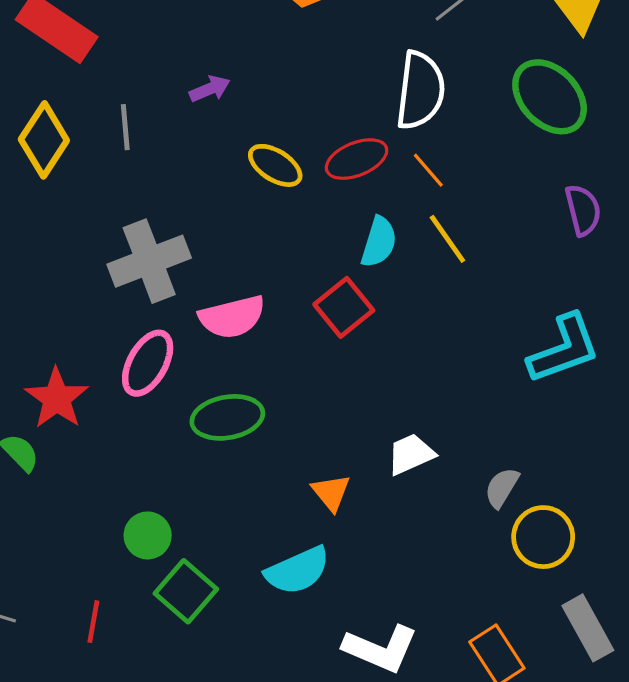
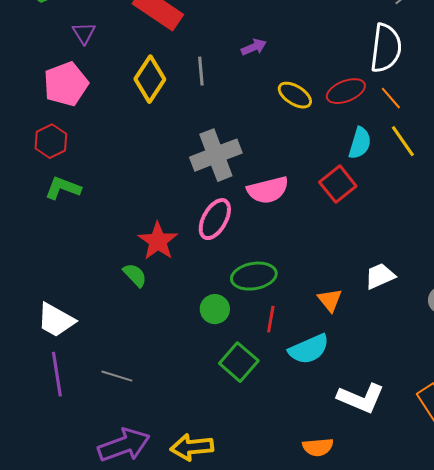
green ellipse: (227, 417) -> (254, 276), moved
green circle: (148, 535) -> (215, 309), moved
red line: (93, 622) -> (271, 319), moved

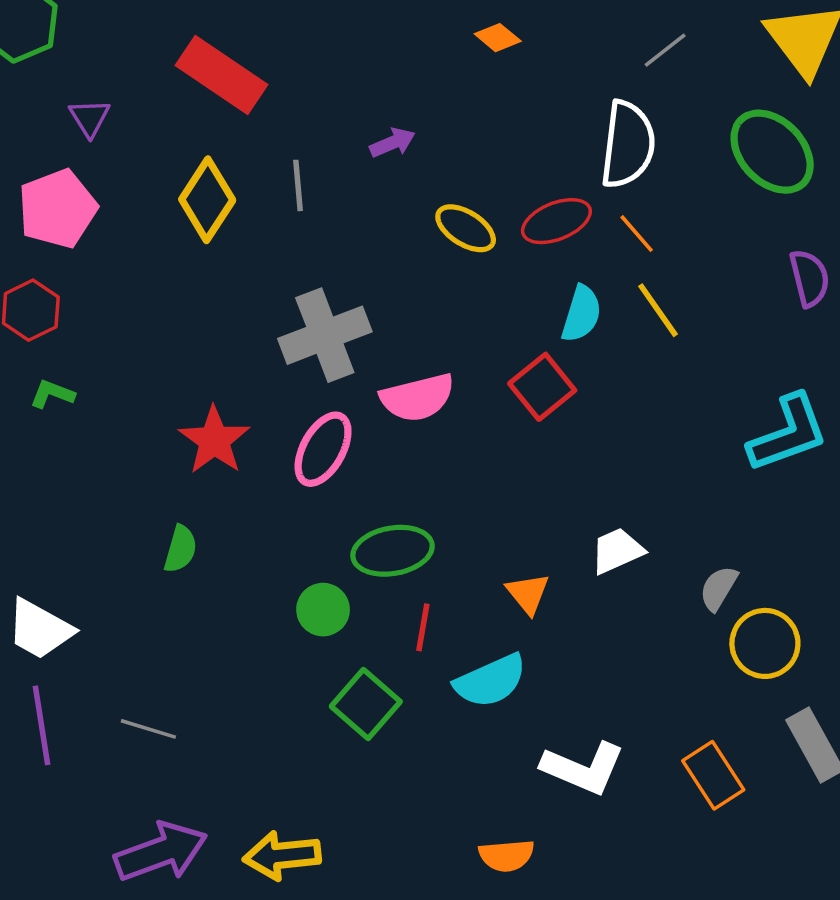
green L-shape: (63, 188) -> (52, 394), size x0.7
red star: (158, 241) -> (214, 440), moved
green semicircle: (135, 275) -> (180, 549), turned 60

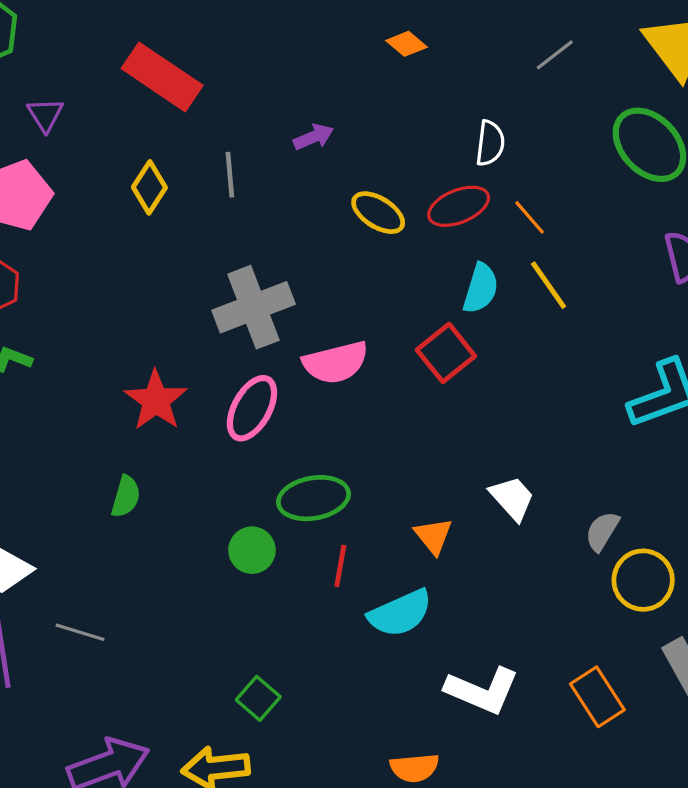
white semicircle: (628, 144) -> (490, 143), moved, size x0.6
yellow diamond: (207, 200) -> (149, 187), size x0.7
white trapezoid: (617, 551) -> (512, 498), turned 72
green square: (366, 704) -> (258, 698), moved, size x0.7
gray line: (148, 729) -> (80, 632), moved

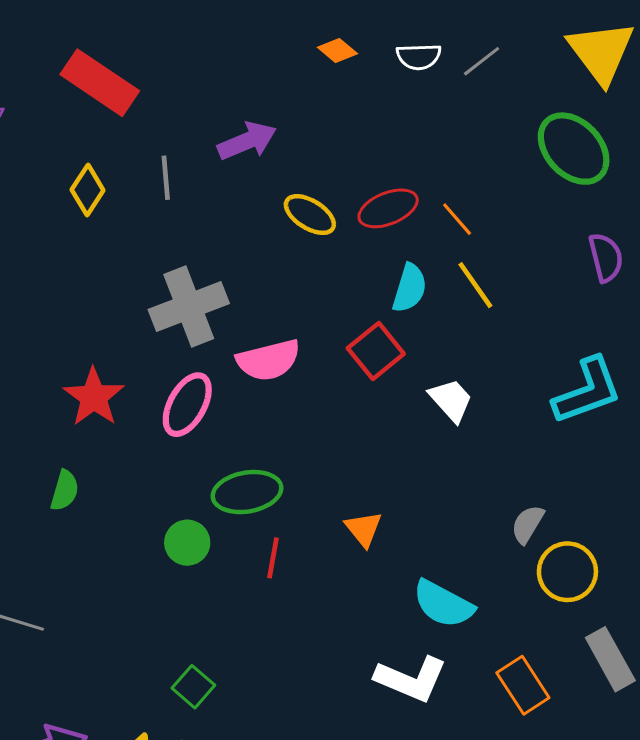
purple arrow: (313, 137) -> (247, 141), size x1.5
white semicircle: (490, 143) -> (419, 57), moved, turned 81
white trapezoid: (512, 498) -> (451, 400), moved
cyan semicircle: (400, 613) -> (443, 604), moved, turned 52

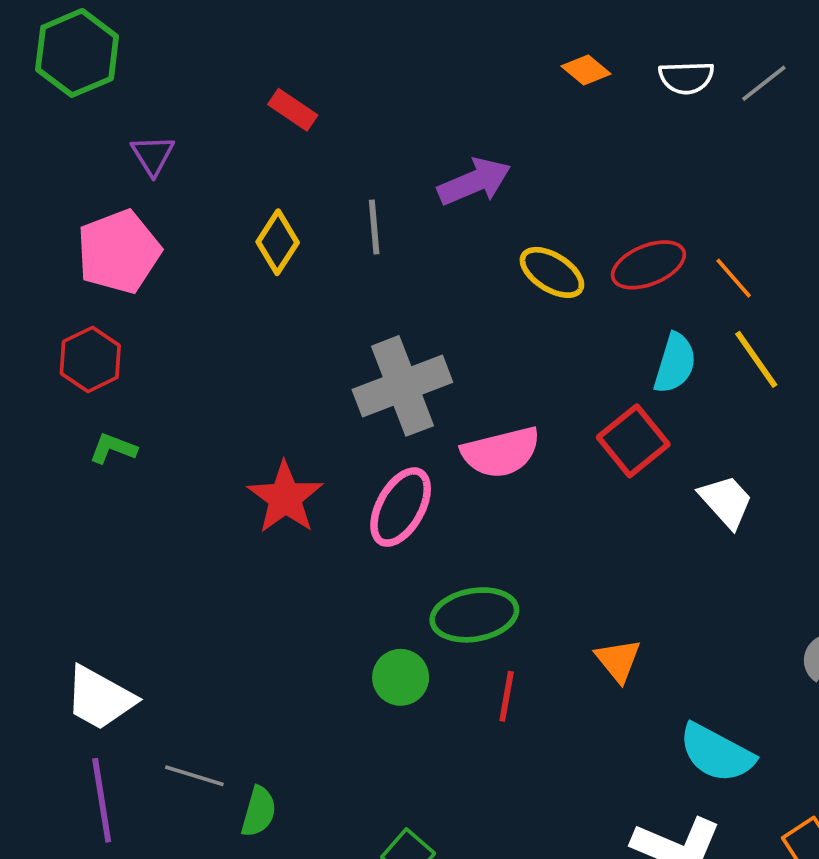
red rectangle: (100, 83) -> (293, 110), size x0.5
green semicircle: (65, 490) -> (259, 812), moved

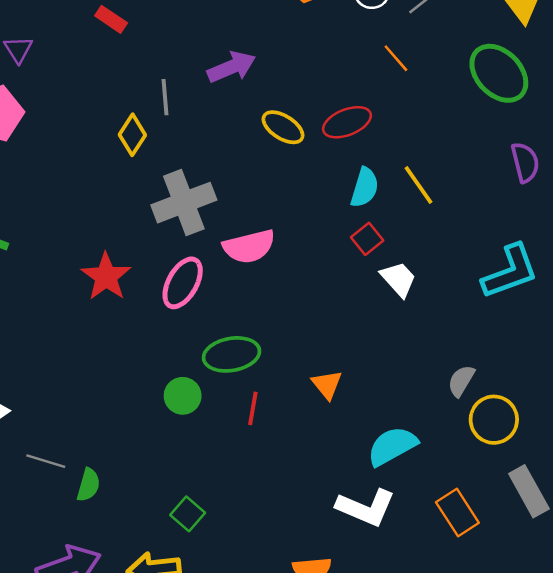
yellow diamond: (278, 242) -> (132, 135), moved
orange line: (734, 278) -> (396, 58), moved
red square: (633, 441) -> (367, 239), moved, size x0.7
cyan semicircle: (717, 753) -> (392, 446), turned 123

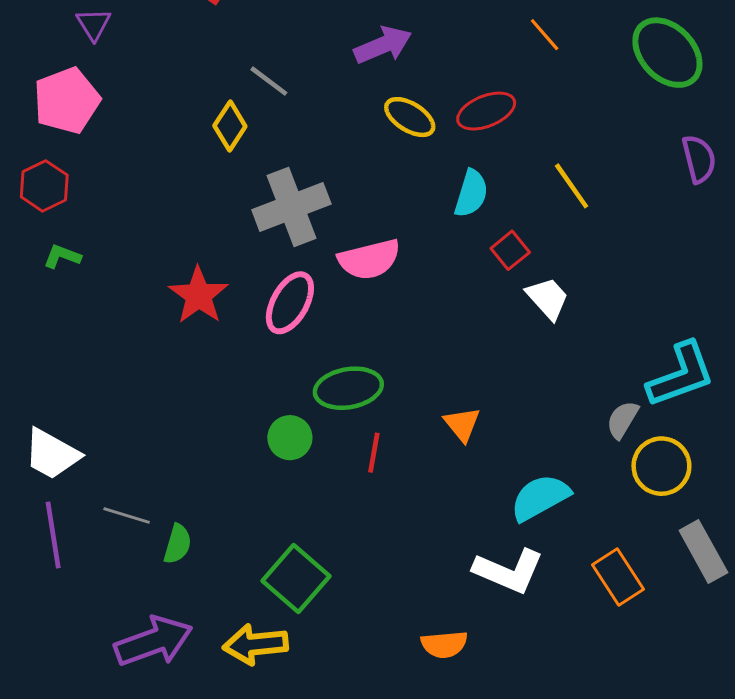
purple arrow: (232, 67) -> (383, 45), moved
gray line: (165, 97) -> (269, 81), turned -48
cyan semicircle: (365, 187) -> (471, 193), moved
cyan L-shape: (510, 272) -> (681, 375), moved
green square: (188, 514) -> (296, 578), size x1.6

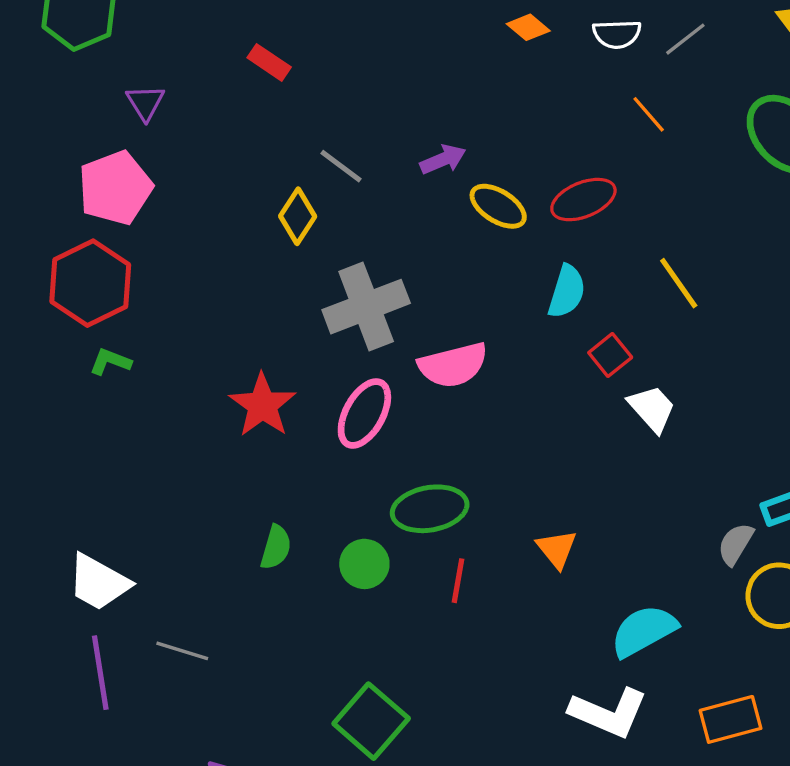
purple arrow: (383, 45) -> (443, 159), moved, size x0.7
red hexagon: (44, 186) -> (90, 283), size x1.5
green semicircle: (178, 544) -> (276, 547), moved
orange rectangle: (618, 577) -> (731, 719), turned -72

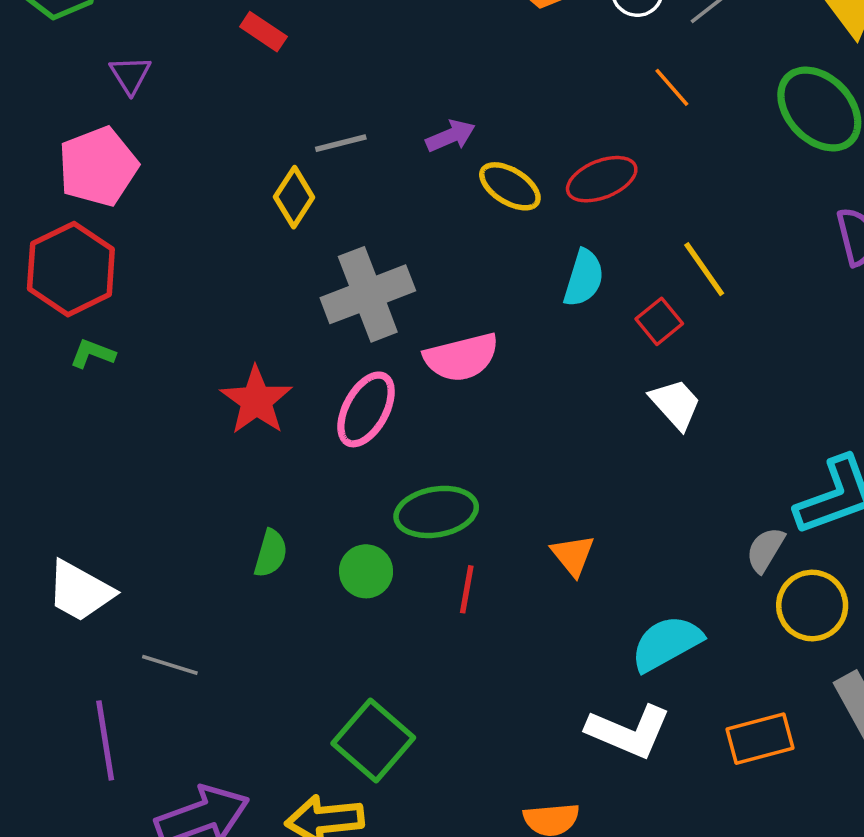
gray line: (341, 166) -> (341, 143), turned -51
red square: (610, 355) -> (659, 321), moved
purple line: (100, 673) -> (105, 740), moved

